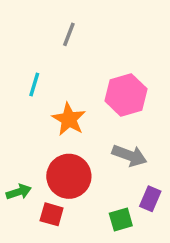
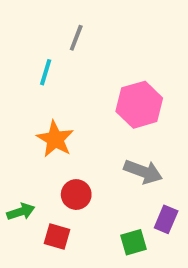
cyan line: (34, 85) -> (46, 72), moved
orange star: (69, 119) -> (55, 139), moved
red circle: (69, 176) -> (76, 195), size x0.6

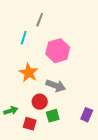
pink hexagon: (139, 105) -> (58, 51), moved
gray arrow: (143, 172) -> (56, 86), moved
green square: (134, 242) -> (53, 116), moved

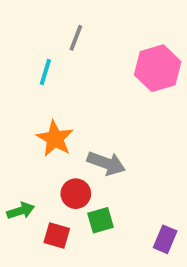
pink hexagon: (58, 51) -> (158, 68), moved
purple rectangle: (87, 115) -> (165, 239), moved

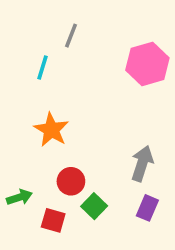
gray arrow: (106, 163) -> (142, 163), moved, turned -92
green square: (101, 220) -> (94, 206), turned -30
purple rectangle: (165, 239) -> (147, 208), moved

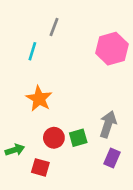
green square: (94, 206) -> (78, 138), moved, turned 30

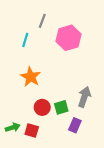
pink hexagon: (112, 49) -> (69, 38), moved
green arrow: (15, 150) -> (13, 127), moved
purple rectangle: (112, 158) -> (75, 125), moved

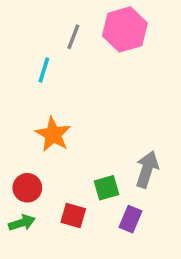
pink hexagon: (69, 38) -> (125, 29), moved
red circle: (42, 107) -> (27, 188), moved
red square: (32, 131) -> (73, 215), moved

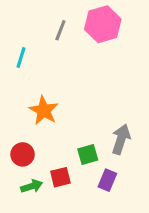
cyan line: (44, 70) -> (21, 58), moved
red square: (73, 215) -> (60, 177), turned -30
green arrow: (22, 223) -> (32, 186), moved

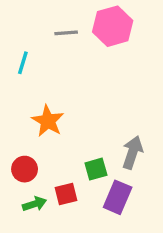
gray line: (60, 30) -> (66, 33), turned 65
purple rectangle: (107, 180) -> (118, 197), size x1.4

